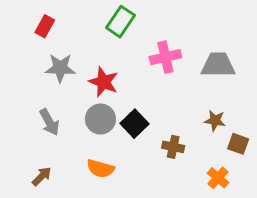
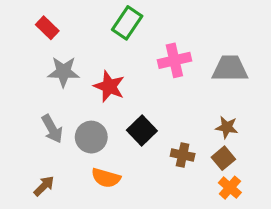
red rectangle: (45, 26) -> (47, 28), turned -75
gray circle: (100, 119) -> (91, 137), moved
brown square: (238, 144) -> (223, 158), moved, turned 30

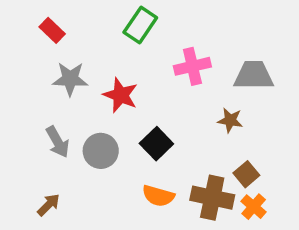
brown star: (227, 127) -> (230, 120), moved
brown cross: (183, 155) -> (212, 198), moved, size x1.6
orange semicircle: (106, 178) -> (158, 196), moved

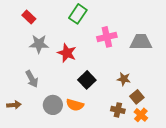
brown star: (230, 120) -> (124, 79), moved
gray circle: (101, 151) -> (53, 105), moved
orange semicircle: (158, 196) -> (75, 105), moved
brown cross: (212, 198) -> (118, 110), size x0.6
brown arrow: (49, 205) -> (14, 105), moved, turned 40

